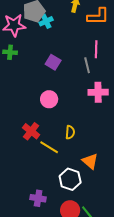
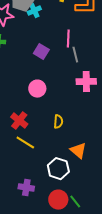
pink line: (96, 49) -> (68, 39), moved
yellow line: (49, 147) -> (25, 143), moved

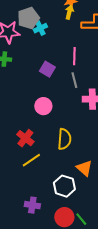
gray line: (75, 55) -> (74, 80), moved
yellow semicircle: (58, 122) -> (64, 139), size x1.5
yellow line: (25, 143) -> (31, 160), turned -66

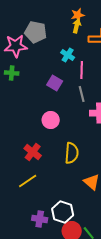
gray pentagon: (28, 18) -> (36, 32), turned 30
cyan cross: (40, 28) -> (68, 55), moved, turned -32
yellow line: (31, 160) -> (28, 181), moved
white hexagon: (64, 186) -> (63, 212), moved

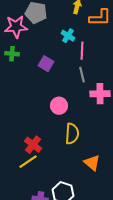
purple square: (55, 83) -> (46, 64), moved
pink circle: (51, 120) -> (59, 106), moved
red cross: (33, 152) -> (33, 145), moved

